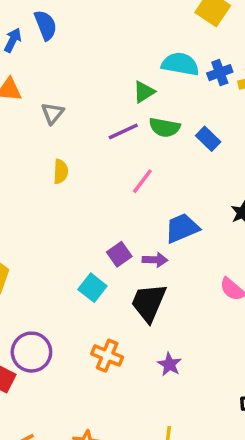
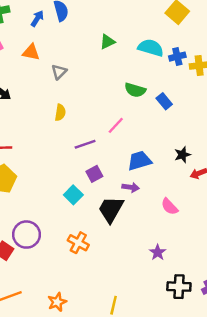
green triangle: (144, 92) -> (107, 42), moved
purple line: (123, 131) -> (85, 144), moved
purple arrow: (155, 260) -> (131, 187), moved
purple star: (169, 364) -> (158, 252), moved

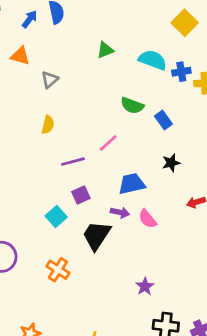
black star: (182, 155) -> (171, 163), moved
pink semicircle: (170, 207) -> (148, 219), moved

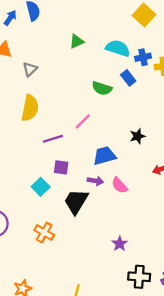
blue rectangle: (163, 120) -> (128, 78), moved
yellow semicircle: (48, 125) -> (30, 108), size x1.6
purple square: (81, 195) -> (61, 167), turned 35

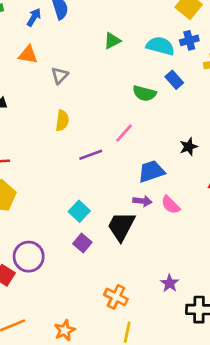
blue cross: (143, 57) -> (189, 40), moved
yellow semicircle: (30, 108) -> (62, 121), size x0.7
purple square: (61, 167) -> (82, 243), moved, turned 35
orange cross: (44, 233) -> (116, 297), moved
purple star: (120, 244) -> (170, 283), moved

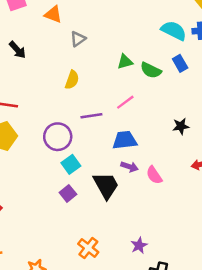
green triangle: (112, 41) -> (125, 62), moved
blue trapezoid: (151, 171) -> (125, 140), moved
black trapezoid: (121, 226) -> (106, 185), turned 112
purple circle: (29, 257) -> (58, 137), moved

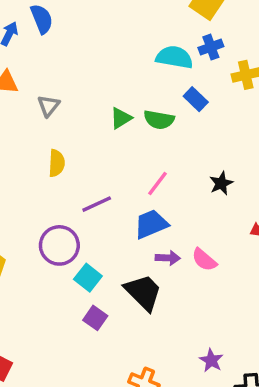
pink line: (125, 102) -> (158, 184), moved

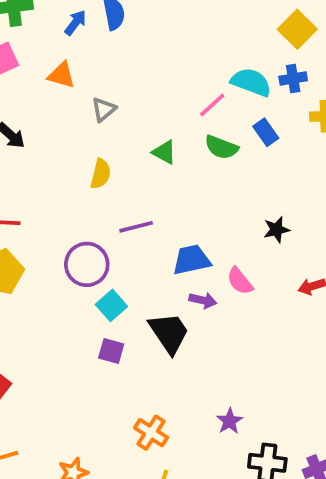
green triangle: (121, 118) -> (164, 152), moved, turned 50
pink line: (158, 184) -> (212, 105), moved
pink semicircle: (204, 260) -> (240, 281), moved
purple square: (95, 318) -> (111, 351), turned -30

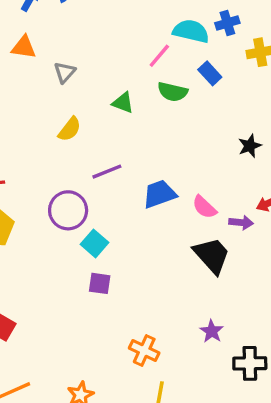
yellow semicircle: (101, 174) -> (70, 129), turned 32
black star: (276, 230) -> (250, 146), moved
purple arrow: (203, 300) -> (241, 222), moved
black trapezoid: (169, 333) -> (212, 255), moved

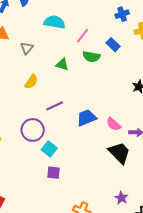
cyan semicircle: (191, 31) -> (55, 22), moved

